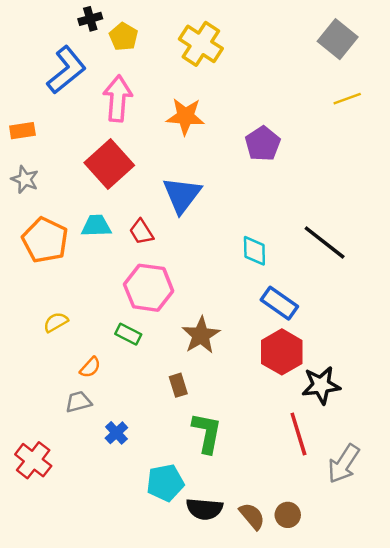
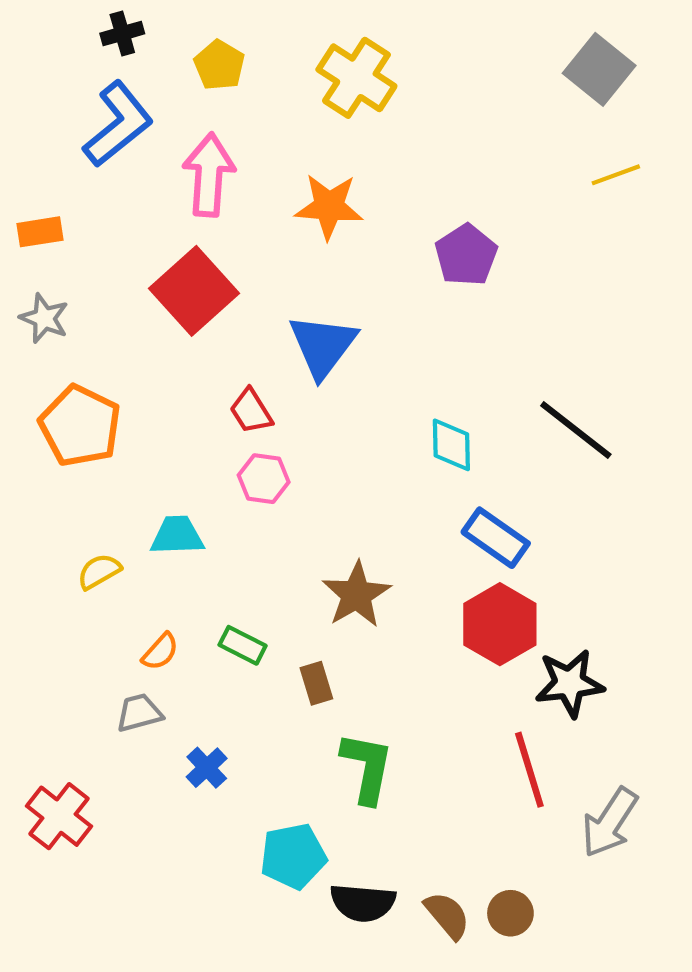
black cross: (90, 19) -> (122, 33), moved
cyan trapezoid: (96, 226) -> (177, 536), moved
pink hexagon: (149, 288) -> (264, 479), moved, size x0.6
green rectangle: (128, 334) -> (243, 645), moved

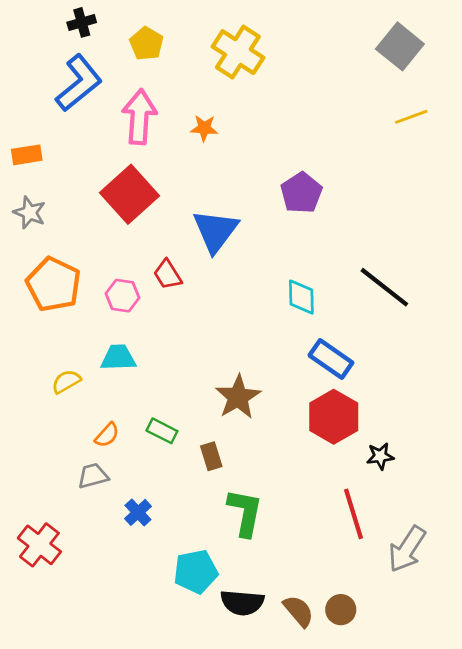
orange star: (329, 206) -> (204, 128), moved, size x0.6
purple pentagon: (466, 255) -> (301, 193), moved
pink hexagon: (264, 479) -> (123, 296), moved
black star: (570, 683) -> (380, 456), size x0.6

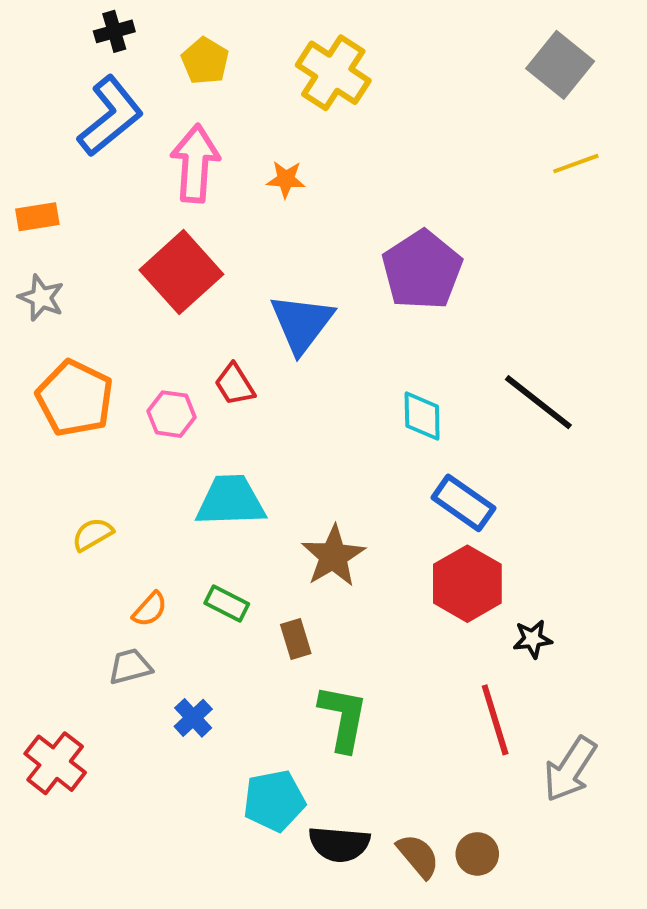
purple pentagon: (301, 193) -> (422, 270), size x1.4
cyan trapezoid: (118, 358) -> (231, 501), moved, size x1.4

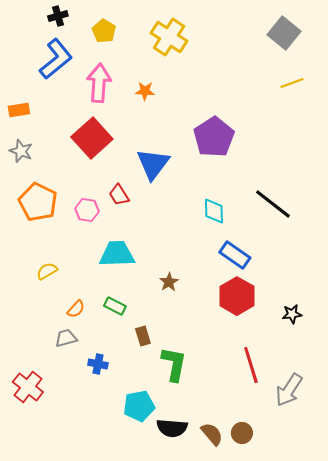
brown star: (333, 556) -> (169, 282), size x0.6
brown rectangle: (296, 639) -> (143, 336), moved
black star: (533, 639) -> (292, 314), moved
blue cross: (193, 718) -> (98, 364), turned -36

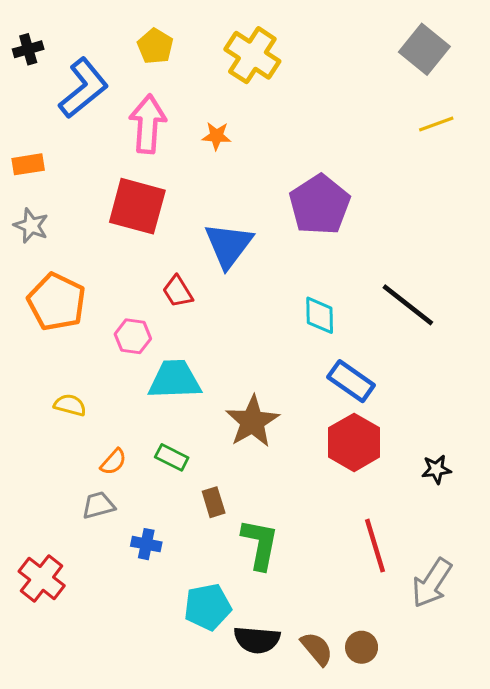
black cross: (58, 16) -> (28, 49), moved
red square: (92, 138) -> (137, 206), turned -33
pink hexagon: (87, 210) -> (133, 336), moved
yellow semicircle: (47, 271) -> (70, 405), turned 45
brown star: (169, 282) -> (252, 421), size x1.8

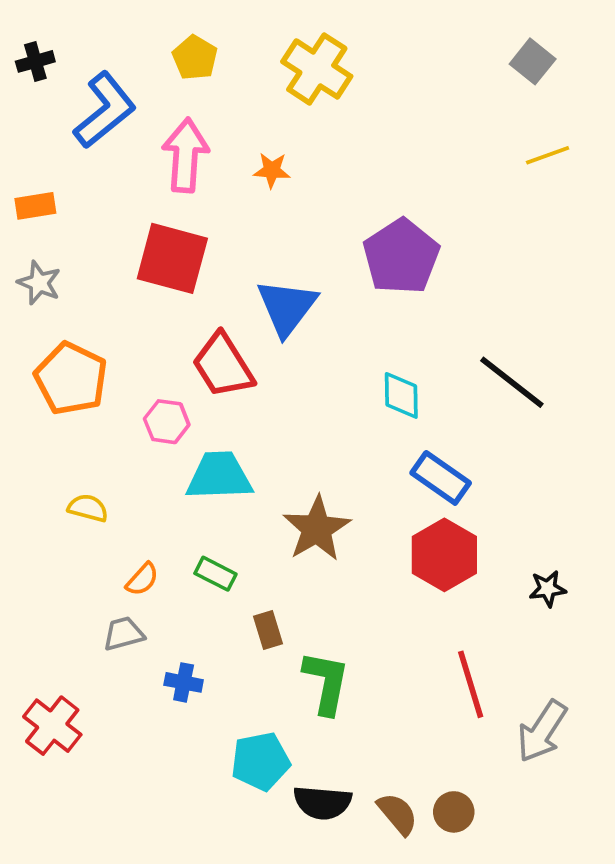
gray square: (424, 49) -> (533, 61), size x0.7
red trapezoid: (178, 291) -> (223, 365), size x1.6

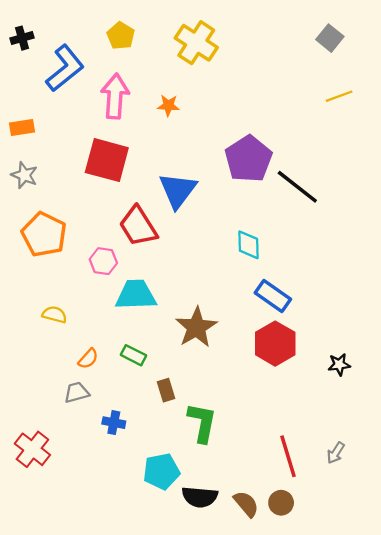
black line: (512, 382) -> (297, 187), moved
red line: (471, 684) -> (288, 456), moved
gray arrow: (542, 731) -> (336, 453), size x0.6

